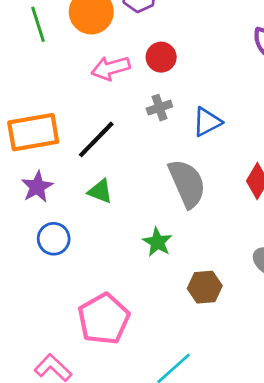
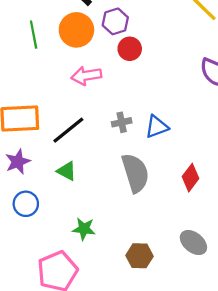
red circle: (161, 57) -> (130, 49), moved
gray cross: (159, 108) -> (122, 122), moved
green star: (157, 242) -> (84, 229), moved, turned -30

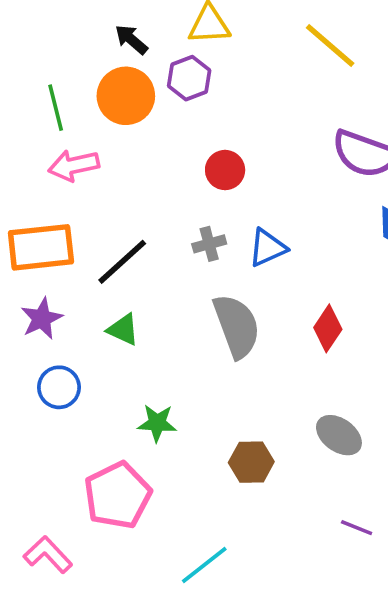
red circle: (130, 49) -> (225, 170), moved
pink arrow: (86, 76) -> (74, 165), moved

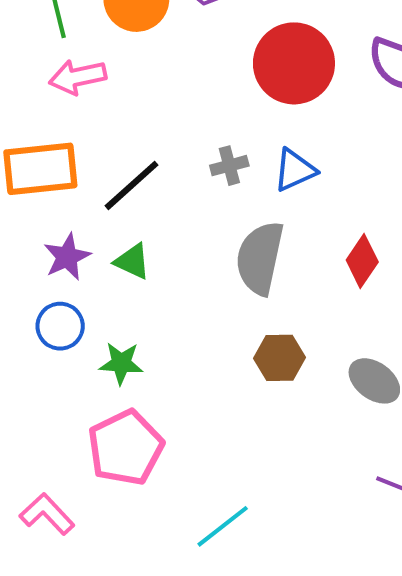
red circle: (225, 170) -> (294, 63), moved, size x1.8
purple star: (42, 319) -> (67, 257), moved
gray semicircle: (237, 326) -> (260, 258), turned -148
green star: (157, 423) -> (121, 363), moved
brown hexagon: (251, 462) -> (280, 358), moved

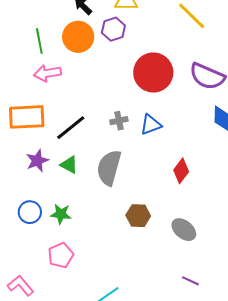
gray semicircle: (260, 258) -> (109, 168), moved
blue circle: (60, 326) -> (30, 212), moved
pink pentagon: (126, 448) -> (61, 255), size x0.7

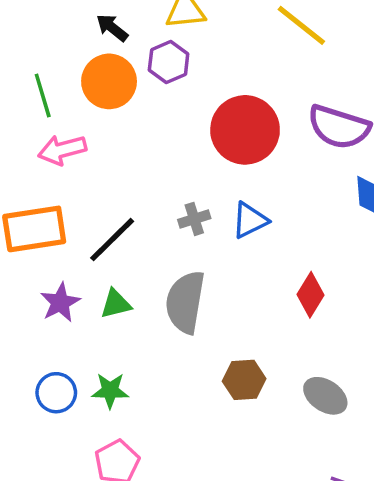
green triangle: (69, 165) -> (116, 304), turned -36

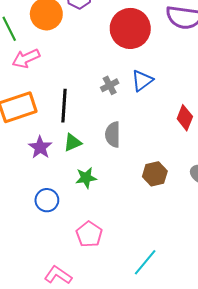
black line: (112, 240) -> (64, 106), turned -32
gray semicircle: (185, 302) -> (113, 135), size x0.7
green star: (110, 391) -> (86, 178), moved

